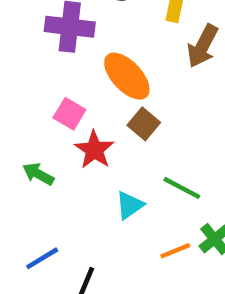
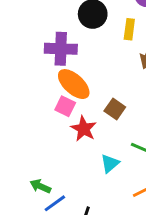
orange ellipse: (127, 76) -> (74, 84), moved
green arrow: (38, 174) -> (40, 186), moved

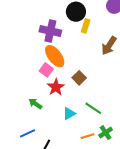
yellow rectangle: (129, 29) -> (86, 26), moved
green arrow: (40, 186) -> (35, 104), moved

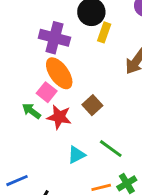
red star: (56, 87) -> (59, 117), turned -30
green arrow: (35, 104) -> (31, 111), moved

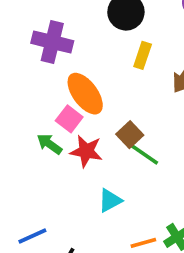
yellow rectangle: (104, 32) -> (143, 55), moved
purple cross: (54, 38) -> (52, 42), moved
green line: (111, 149) -> (144, 154), moved

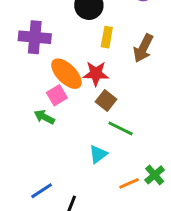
pink square: (69, 119) -> (57, 95), turned 30
red star: (86, 151) -> (96, 74), moved
green line: (144, 154) -> (120, 128), moved

